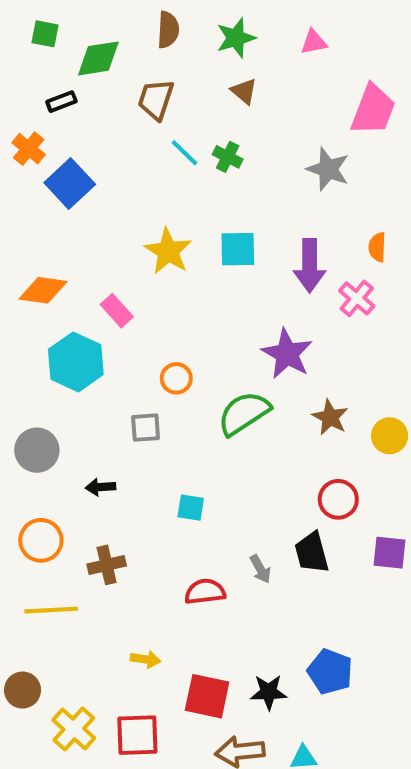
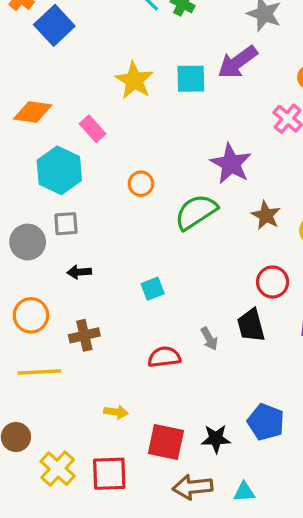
purple arrow: (310, 266) -> (238, 62), moved, turned 54
gray square: (146, 428) -> (66, 224), moved
cyan square: (191, 508) -> (153, 289), turned -30

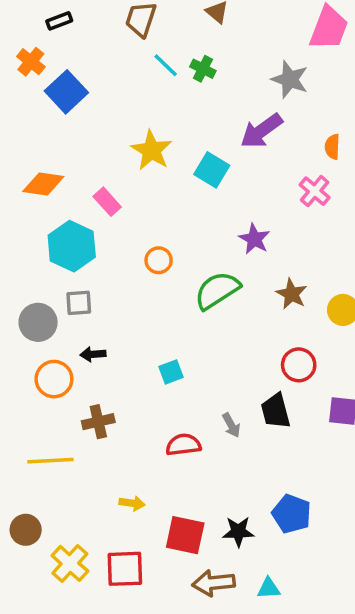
cyan square: (191, 79) -> (212, 170), moved, turned 32
purple star: (231, 164) -> (254, 239), size x0.7
orange circle: (31, 315) -> (54, 379), moved

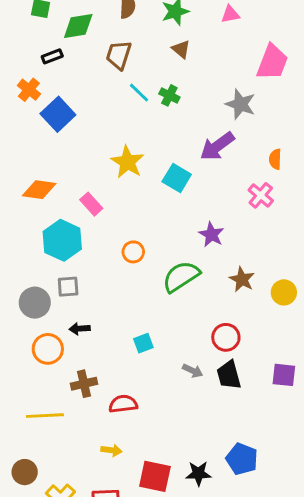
red circle: (299, 365) -> (226, 337), moved
gray arrow: (231, 425) -> (193, 371), moved, turned -36
red semicircle: (183, 445) -> (123, 404), moved

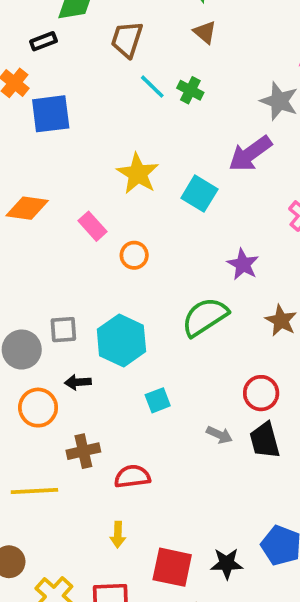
blue square: (58, 114) -> (51, 114), turned 36
cyan hexagon: (62, 240) -> (121, 340), moved
orange circle: (133, 252) -> (134, 255), moved
yellow arrow: (112, 450) -> (118, 535), turned 84

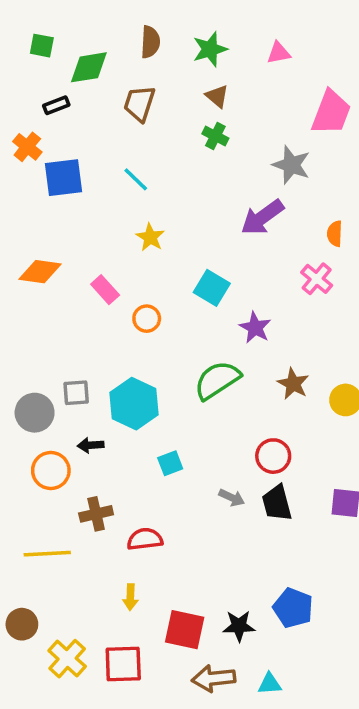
cyan line: (152, 87) -> (136, 179), moved
green cross: (190, 90) -> (215, 136), moved
yellow star: (138, 174) -> (150, 237), size x0.7
cyan square: (199, 194) -> (212, 288), moved

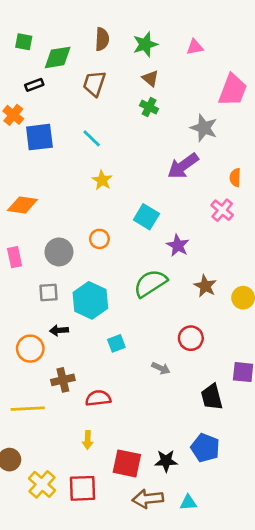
pink rectangle: (105, 290) -> (15, 257), moved, turned 30
gray circle: (35, 413) -> (59, 252), moved
black trapezoid: (277, 503) -> (212, 397), moved

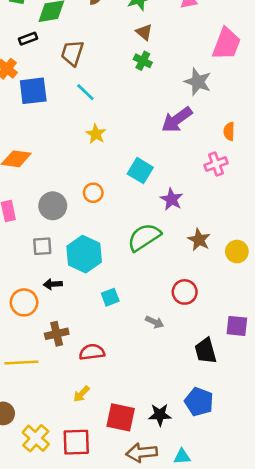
brown trapezoid: (94, 84) -> (72, 53), moved
pink cross: (222, 210) -> (216, 164), turned 30
yellow arrow: (88, 440) -> (81, 394), turned 42

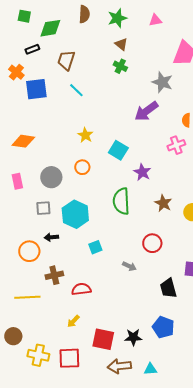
yellow star: (96, 134) -> (85, 135), moved
green semicircle: (144, 237) -> (121, 201), turned -60
yellow cross: (36, 438) -> (38, 355), turned -30

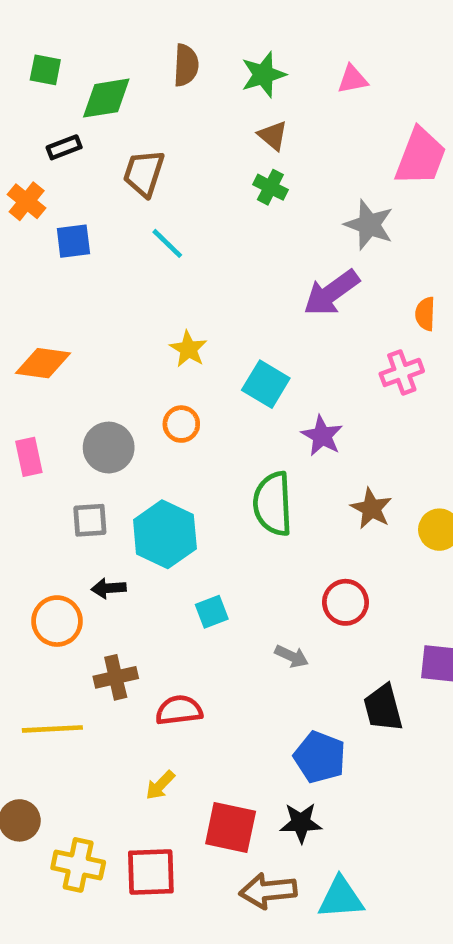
blue square: (36, 89) -> (73, 241), size x0.7
blue pentagon: (163, 327) -> (320, 757), moved
cyan triangle: (150, 369) -> (341, 898), size x1.5

